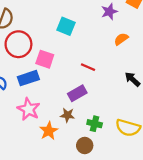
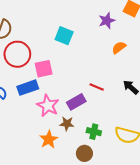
pink square: (45, 59) -> (44, 69), turned -30
red line: (88, 67) -> (97, 87), moved
pink star: (29, 109) -> (48, 106), moved

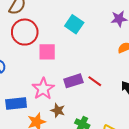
blue rectangle: (28, 88) -> (16, 103), moved
purple rectangle: (76, 102) -> (73, 81), moved

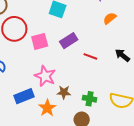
purple rectangle: (73, 81) -> (69, 41), moved

